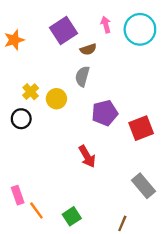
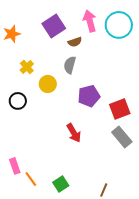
pink arrow: (106, 25) -> (90, 21), size x1.5
yellow cross: (31, 92) -> (27, 67), moved
gray rectangle: (143, 186) -> (122, 137), moved

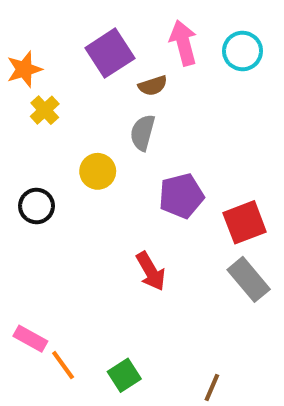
cyan circle: (119, 25) -> (243, 51), size x0.7
yellow cross: (27, 67) -> (45, 110), moved
pink rectangle: (15, 166) -> (30, 339), turned -42

